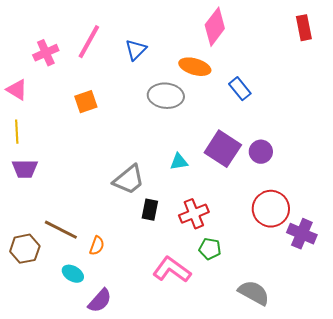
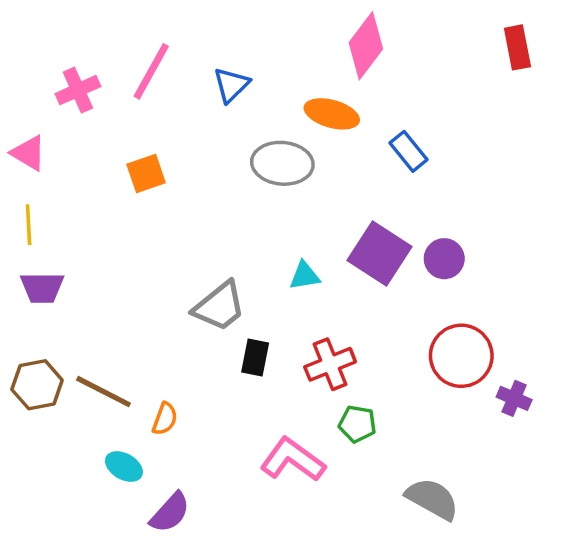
purple cross: (302, 234) -> (514, 398), size x0.7
brown hexagon: (25, 249) -> (37, 385), moved

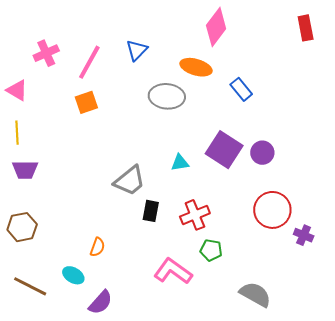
pink line: (151, 71) -> (89, 62), moved
brown line: (104, 392) -> (30, 286), moved

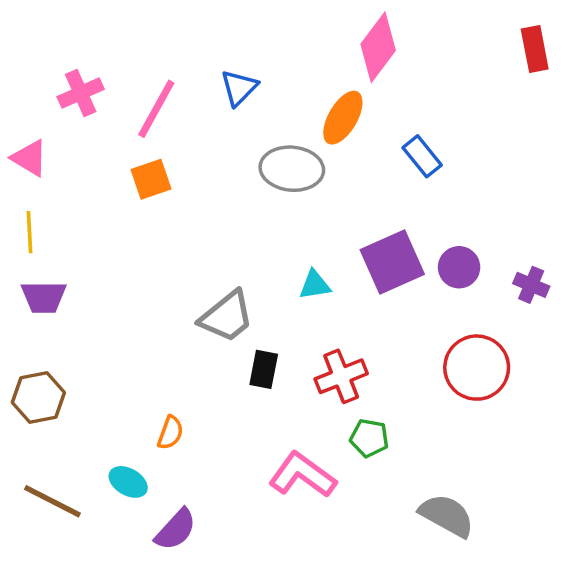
orange ellipse: (196, 67) -> (343, 118), turned -76
purple square: (224, 150) -> (392, 262), turned 33
purple cross: (304, 235) -> (531, 285), moved

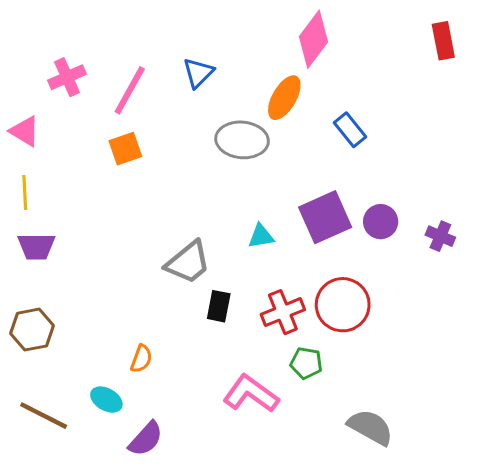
red circle: (477, 368) -> (343, 305), moved

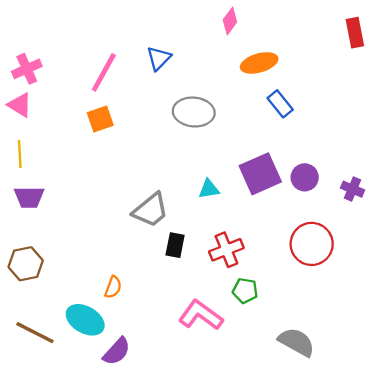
pink diamond: (314, 39) -> (230, 21), moved, size x0.6
pink cross: (67, 77) -> (27, 69), moved
orange ellipse: (284, 98) -> (259, 63), moved, turned 44
red circle: (343, 305) -> (312, 244), moved
cyan ellipse: (106, 400) -> (85, 320), size x1.5

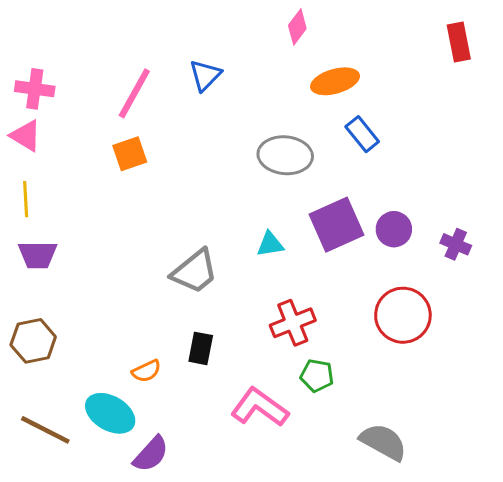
pink cross: (27, 69) -> (35, 89), turned 32
gray ellipse: (194, 112) -> (285, 155), moved
black rectangle: (175, 245) -> (201, 348), moved
orange semicircle: (113, 287) -> (146, 371), turned 45

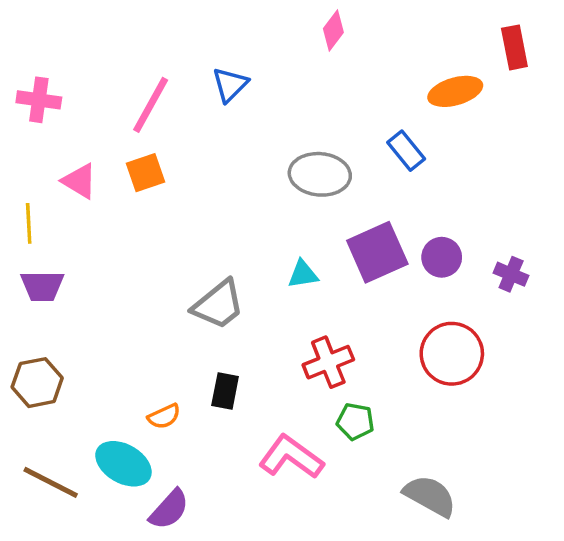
orange ellipse: (335, 81) -> (455, 91), moved
pink triangle: (26, 136) -> (79, 181), moved

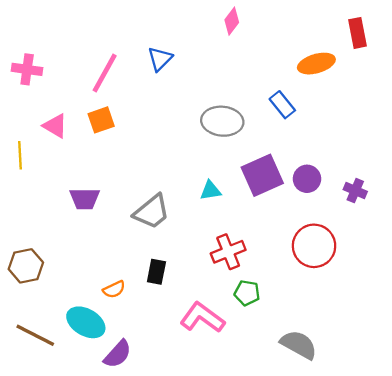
purple trapezoid: (42, 286) -> (85, 199), moved

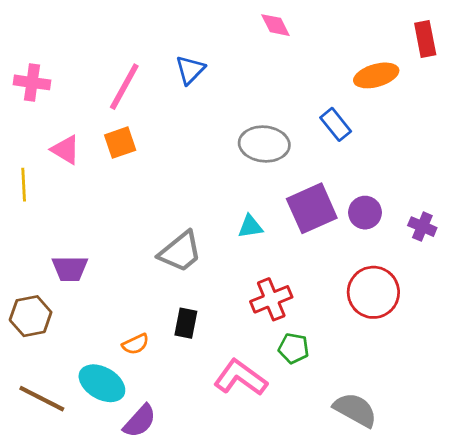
pink diamond: (232, 21) -> (275, 25), turned -64
purple trapezoid: (85, 199) -> (70, 269), moved

